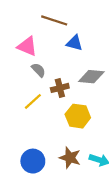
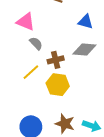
blue triangle: (74, 43) -> (85, 22), moved
yellow hexagon: (78, 116) -> (58, 85), moved

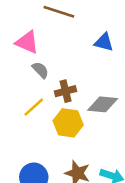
gray diamond: (84, 50) -> (103, 104), moved

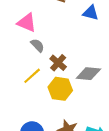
blue triangle: (104, 42) -> (91, 13), moved
brown cross: (66, 91) -> (58, 63), turned -35

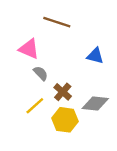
blue triangle: (91, 13) -> (95, 56), moved

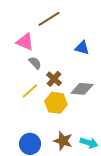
brown line: (57, 22) -> (49, 19), turned -50

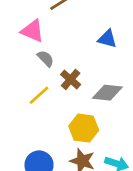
yellow hexagon: (56, 103) -> (84, 128), moved

